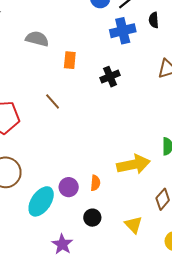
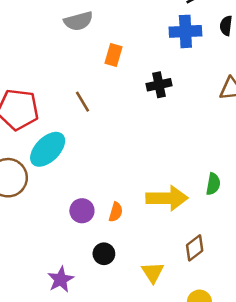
gray semicircle: (37, 39) -> (78, 21), turned 140
cyan ellipse: (41, 201) -> (48, 149), moved

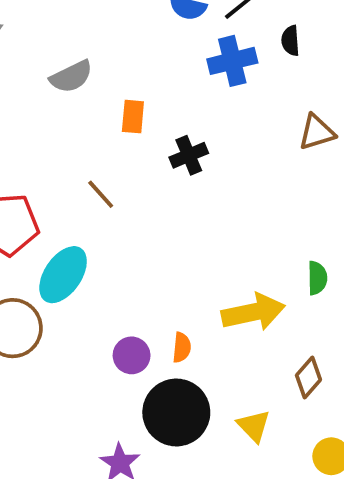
black cross: (159, 85) -> (189, 155), moved
black circle: (104, 254) -> (176, 412), size x2.0

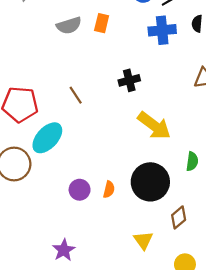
orange rectangle: (133, 117) -> (102, 23), moved
yellow arrow: (253, 312) -> (154, 126), moved, turned 40
black circle: (176, 412) -> (150, 182), moved

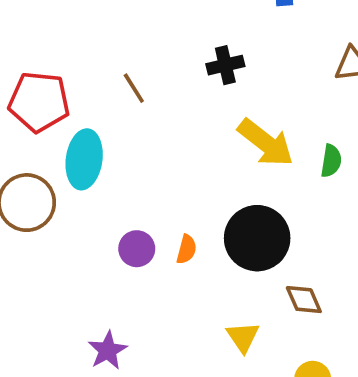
cyan ellipse: (47, 138) -> (84, 159), turned -36
green semicircle: (192, 161) -> (331, 161), moved
brown diamond: (179, 217) -> (304, 300), turned -75

